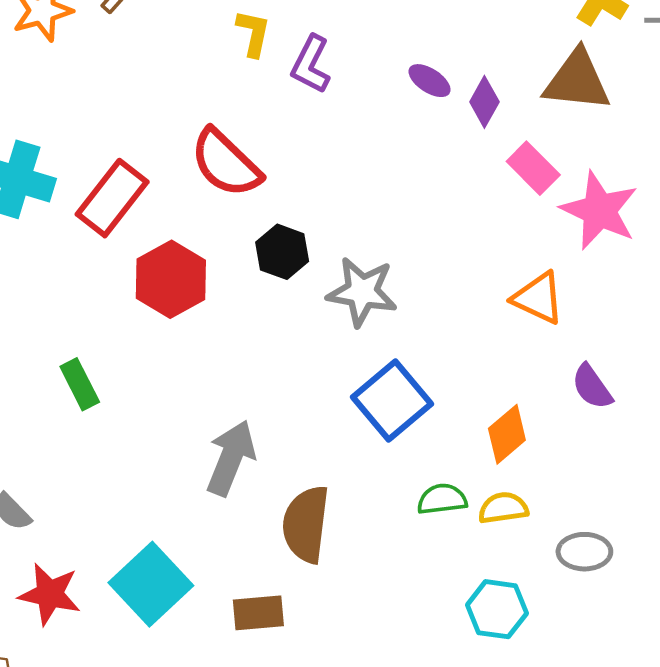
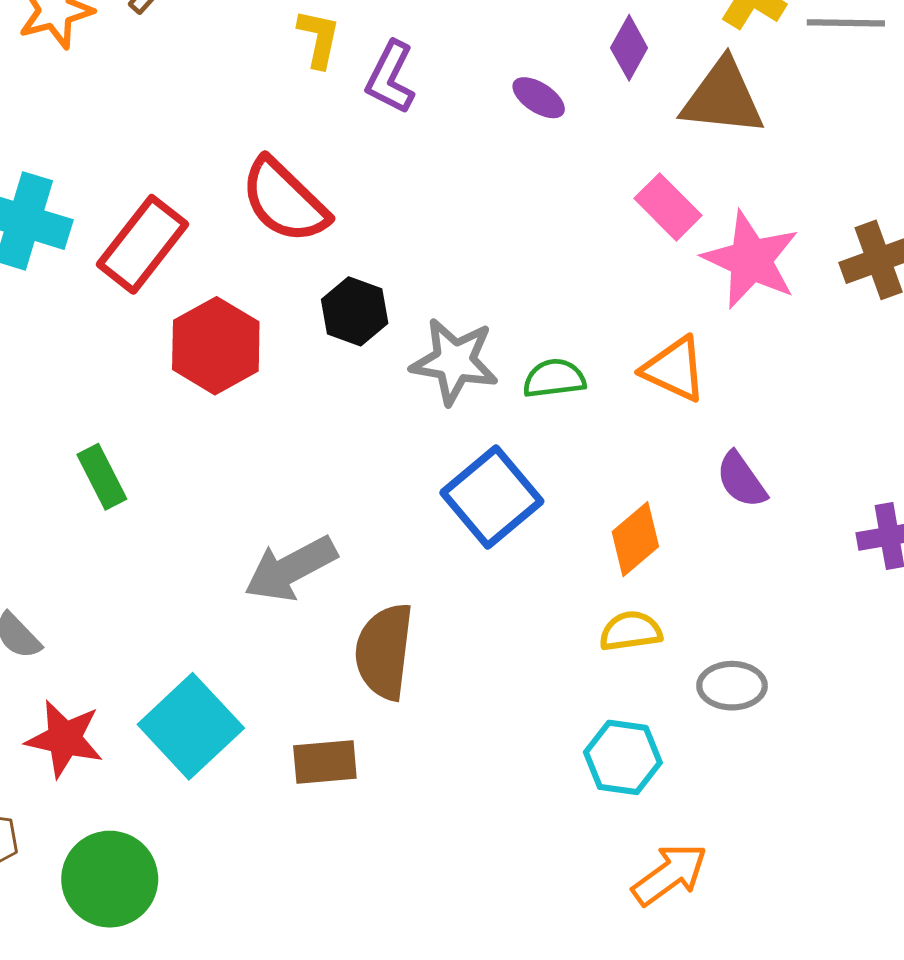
purple diamond: (484, 102) -> (629, 48), moved
gray arrow: (231, 458) -> (291, 569), turned -140
green semicircle: (442, 499) -> (554, 378), moved

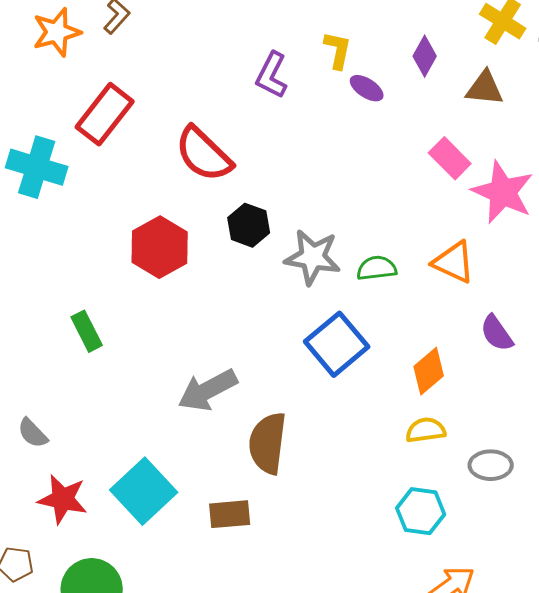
yellow L-shape: (319, 38) -> (338, 50), moved
brown triangle: (723, 98) -> (485, 88), size x0.7
red rectangle: (142, 244) -> (105, 114), moved

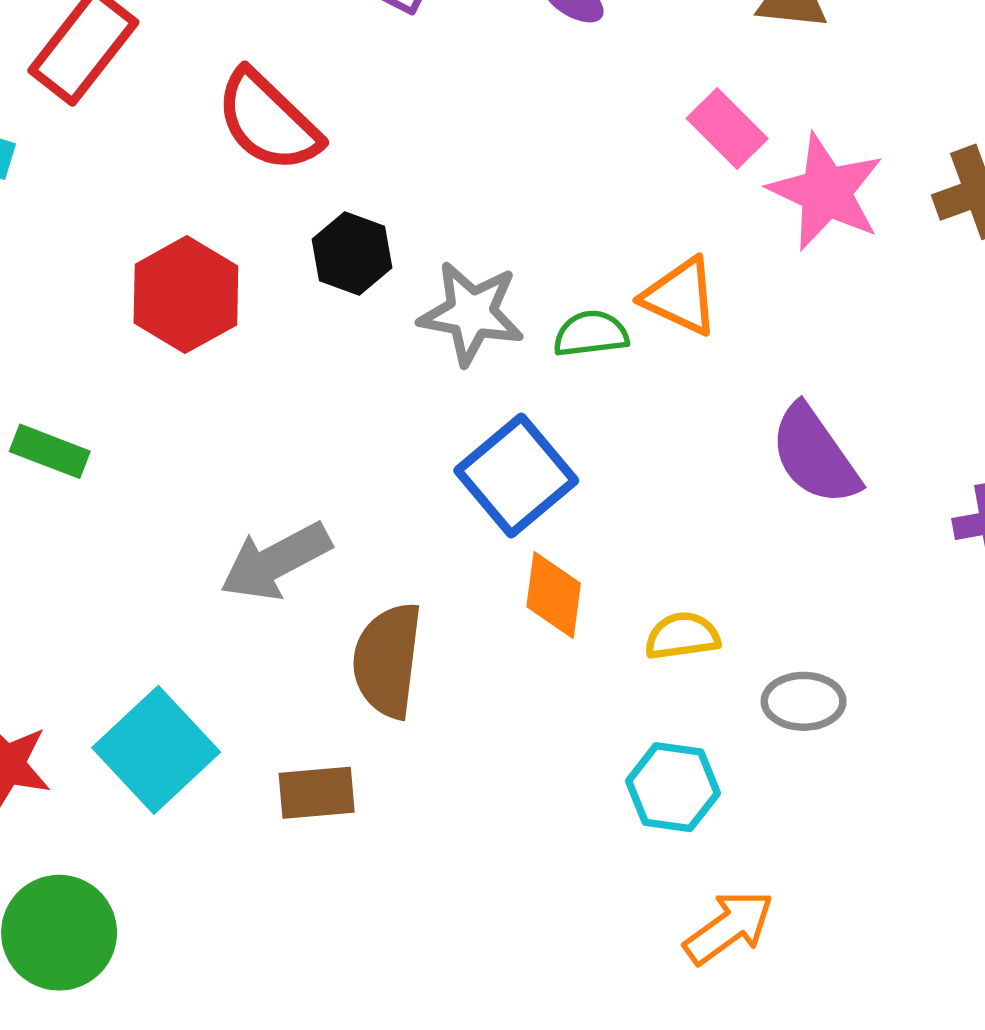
orange triangle: (454, 262) -> (680, 296), moved
green rectangle: (87, 331) -> (50, 451), turned -42
purple semicircle: (497, 333) -> (815, 455), size x1.5
orange diamond: (429, 371) -> (554, 595), moved, turned -42

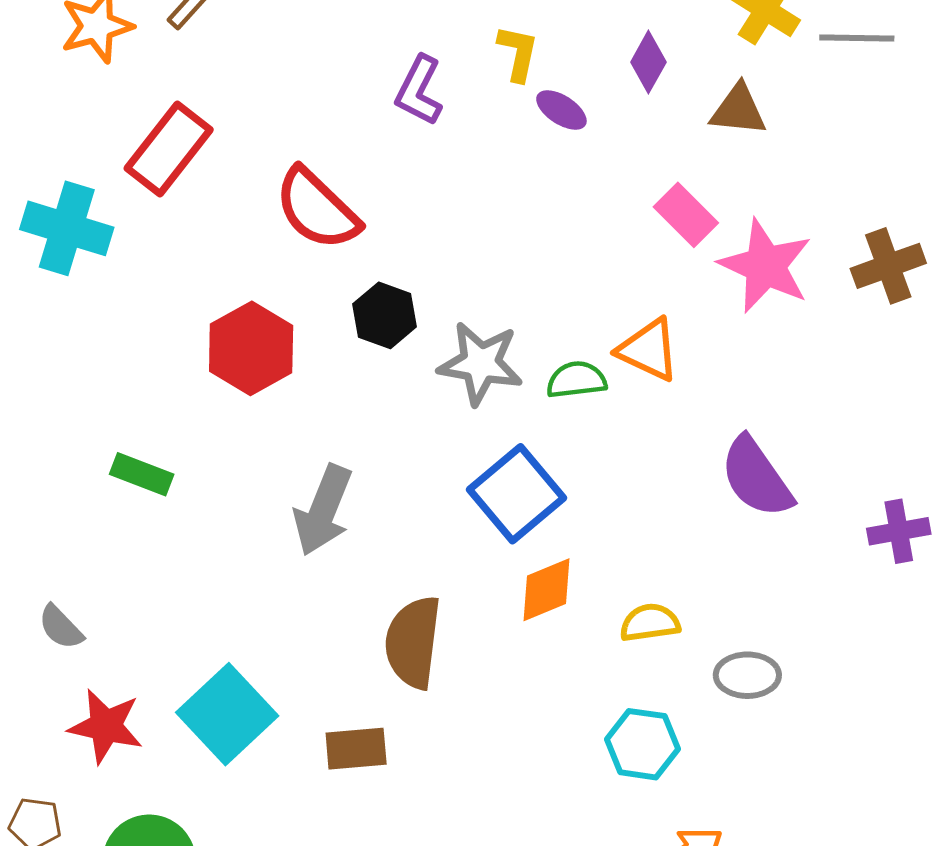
gray arrow: (276, 561) -> (323, 510), moved, turned -40
orange diamond: (554, 595) -> (546, 590), turned 60

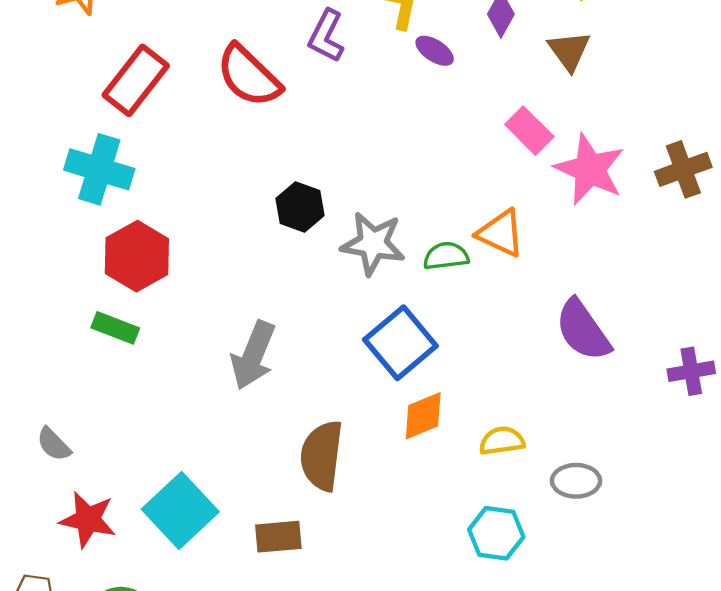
brown triangle: (738, 110) -> (569, 51), turned 48
red semicircle: (317, 209) -> (249, 76), moved
cyan cross: (67, 228) -> (99, 169), moved
red hexagon: (251, 348) -> (137, 256), moved

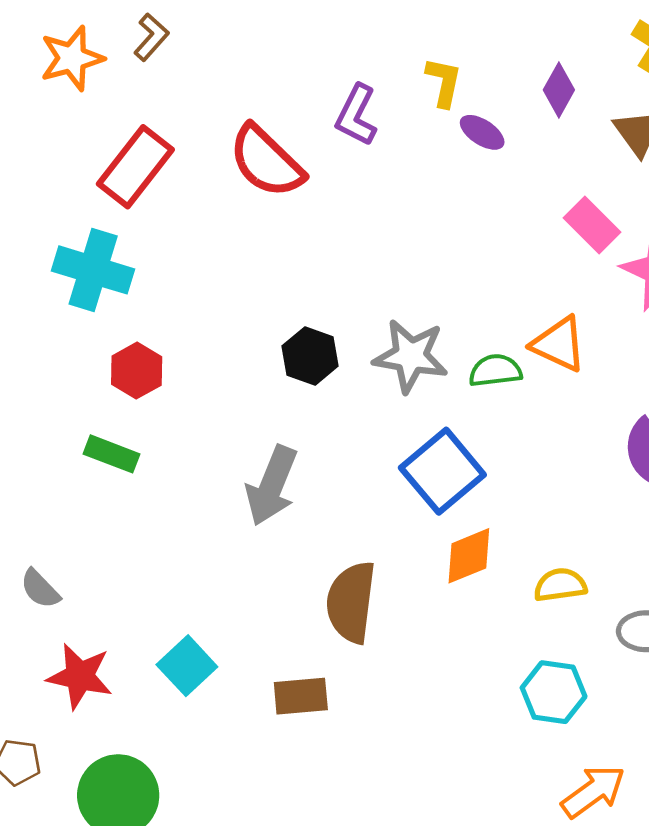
black hexagon: (300, 207) -> (310, 356), moved
red hexagon: (137, 256) -> (137, 371), size x0.7
cyan square: (180, 510) -> (187, 666), size x0.7

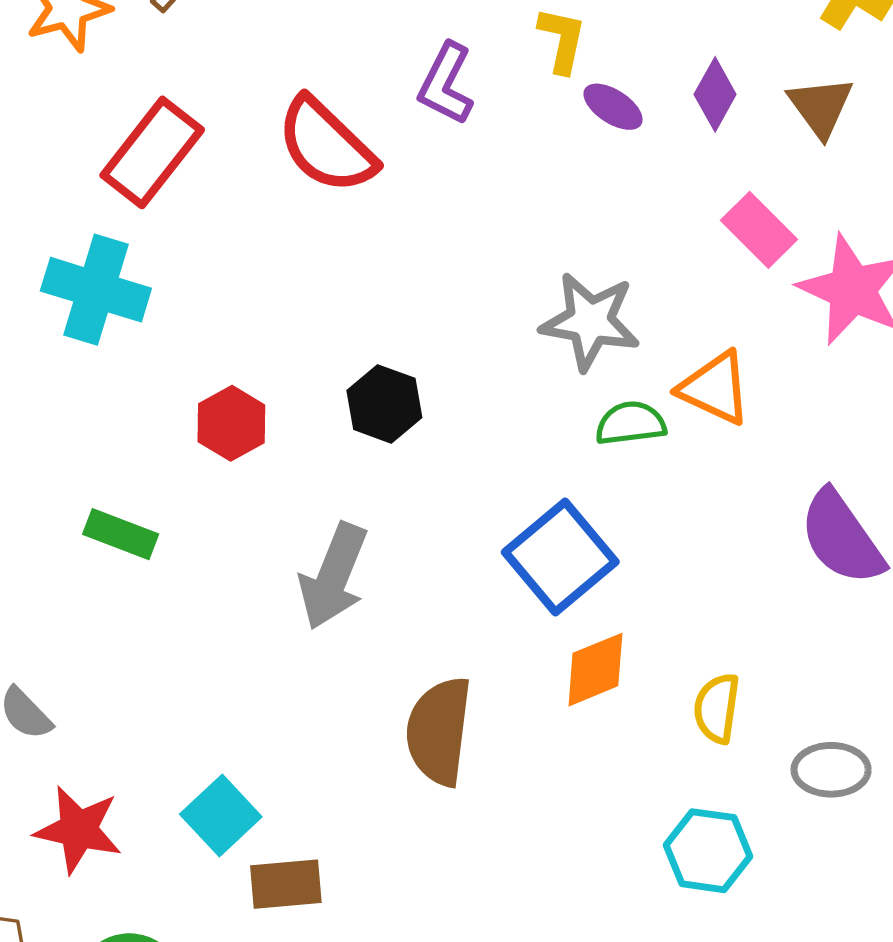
purple diamond: (559, 90) -> (715, 94), moved
gray star: (411, 356) -> (590, 321), moved
red hexagon: (137, 371) -> (231, 423), moved
yellow semicircle: (560, 585) -> (717, 708), turned -74
brown rectangle: (301, 696) -> (286, 884), moved

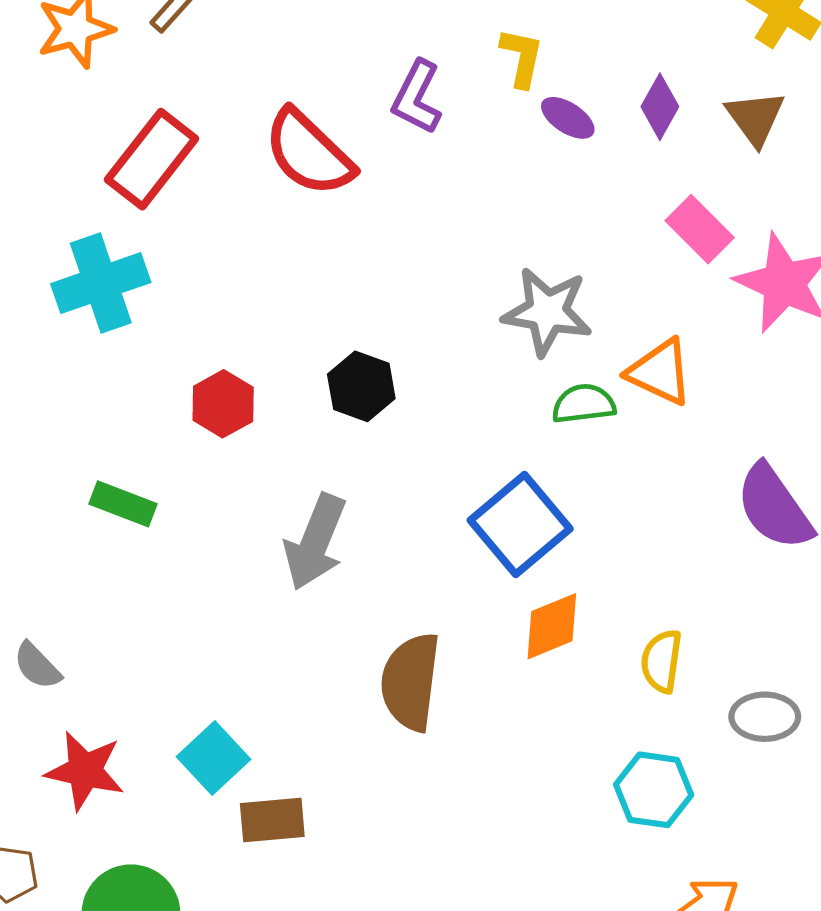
cyan cross: (96, 290) -> (101, 283), turned -36

